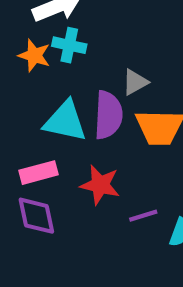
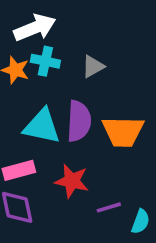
gray triangle: (135, 82) -> (93, 66), moved

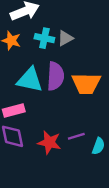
cyan cross: (45, 61) -> (44, 38), moved
red star: (72, 181) -> (49, 142), moved

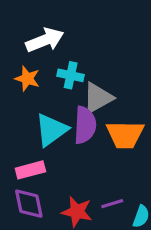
gray triangle: (65, 38) -> (98, 98), moved, size x1.5
cyan triangle: (30, 80) -> (51, 130), turned -48

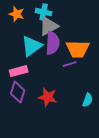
gray triangle: (98, 98) -> (49, 26), moved
purple diamond: (29, 204) -> (18, 92), turned 30
purple line: (112, 204) -> (70, 64), moved

